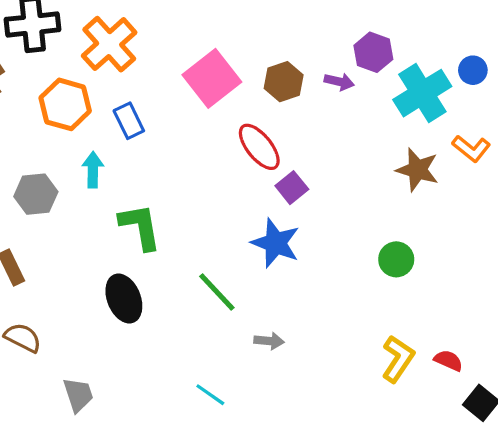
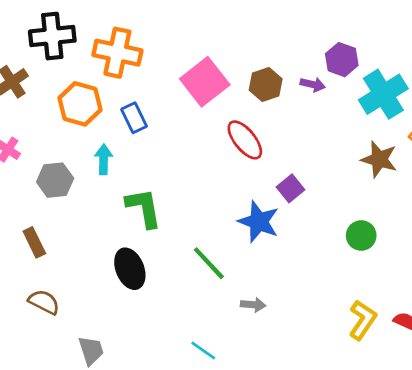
orange cross: (109, 44) -> (117, 53), turned -36
purple square: (292, 188) -> (291, 188), moved

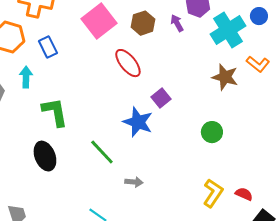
purple arrow: (313, 85) -> (177, 23), turned -132

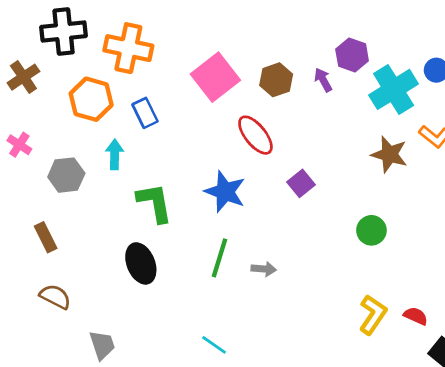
blue star: (138, 122) -> (225, 192), moved
green line: (102, 152) -> (220, 258), turned 60
gray arrow: (134, 182) -> (264, 269), moved

